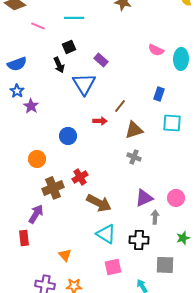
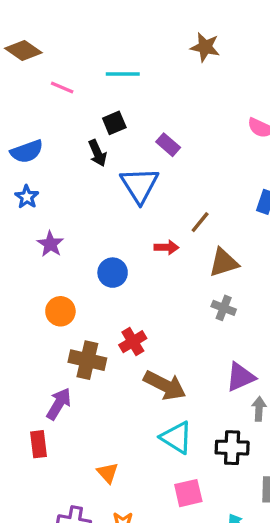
purple star: (31, 106) -> (50, 244), moved
brown cross: (53, 188) -> (87, 360), turned 35

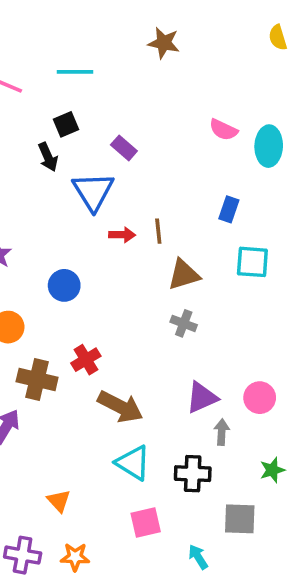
brown line: (200, 222) -> (158, 231), turned -45
red arrow: (166, 247) -> (122, 235), moved

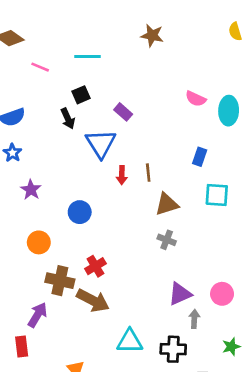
red arrow: (122, 235) -> (122, 175), turned 90
brown arrow: (120, 407) -> (93, 300), moved
cyan triangle: (133, 463) -> (130, 341), turned -32

